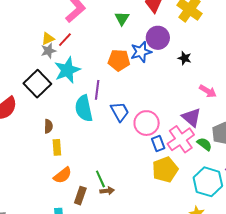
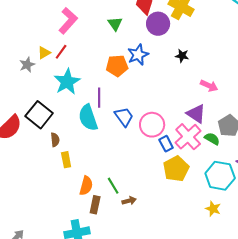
purple circle: (158, 38) -> (158, 24), moved
gray star: (48, 51) -> (27, 65), moved
black square: (37, 84) -> (39, 115), moved
orange semicircle: (63, 175) -> (86, 186), moved, turned -30
brown arrow: (107, 191) -> (129, 201), moved

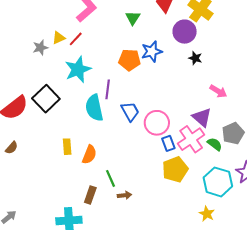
purple circle: (158, 24) -> (185, 32), moved
brown semicircle: (55, 140) -> (12, 148), moved, turned 40
orange semicircle: (86, 186) -> (89, 155), moved

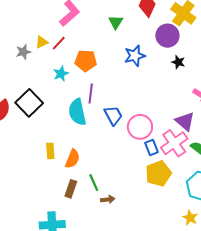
orange pentagon: (130, 60) -> (86, 61), moved
cyan star: (78, 69) -> (61, 74), size x0.6
brown rectangle: (90, 195) -> (71, 189), moved

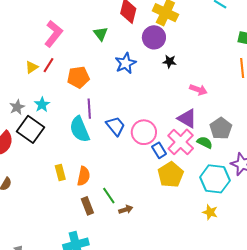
gray star: (23, 52) -> (17, 107), moved
cyan star: (61, 74) -> (42, 105), moved
brown rectangle: (71, 189) -> (87, 206), turned -30

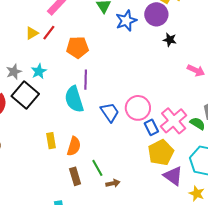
blue star: (126, 63) -> (126, 21), moved
purple triangle: (187, 118) -> (173, 176), moved
blue trapezoid: (115, 126) -> (110, 112), moved

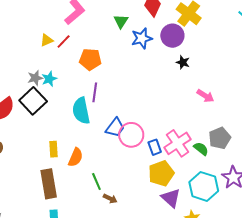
gray star: (14, 72) -> (35, 78), moved
pink circle: (138, 108) -> (131, 135), moved
blue trapezoid: (110, 112) -> (115, 128), turned 65
brown rectangle: (75, 176) -> (49, 184), moved, size x1.6
brown arrow: (113, 183) -> (110, 199), turned 32

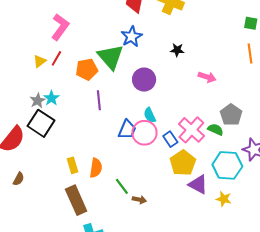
green triangle: (121, 21) -> (111, 57), moved, size x1.8
purple circle: (172, 36) -> (144, 80), moved
cyan semicircle: (81, 111) -> (150, 115), moved, size x0.6

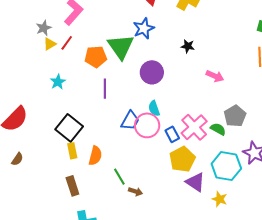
gray star: (38, 101) -> (44, 28), moved
black square: (41, 123) -> (69, 128), moved
brown rectangle: (76, 200) -> (72, 186), size x0.7

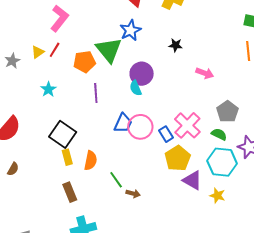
gray star: (44, 28) -> (12, 61), moved
cyan semicircle: (154, 108) -> (136, 88), moved
green semicircle: (218, 129) -> (219, 134), moved

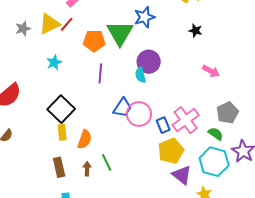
black star: (176, 45) -> (195, 31), moved
yellow triangle: (38, 52) -> (50, 24), size x1.6
brown arrow: (133, 194) -> (87, 169), moved, turned -112

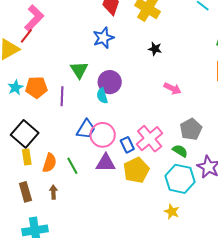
red line: (67, 24) -> (26, 36), moved
green triangle: (120, 33) -> (79, 70), moved, size x0.7
orange pentagon: (94, 41) -> (36, 87), moved
green line: (107, 162) -> (72, 166), moved
purple triangle: (182, 175) -> (106, 163), moved, turned -35

